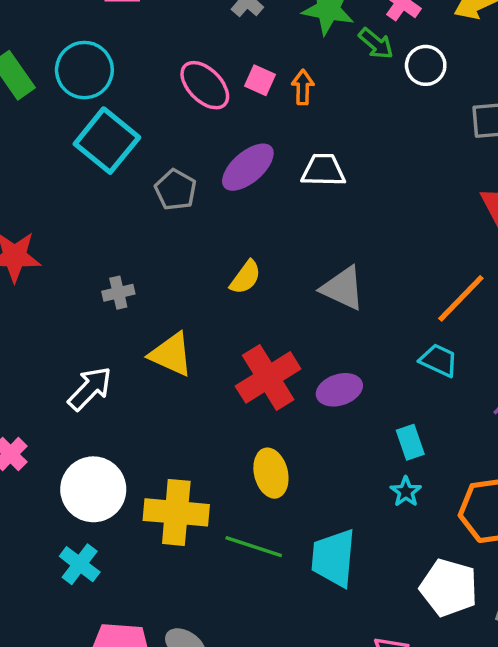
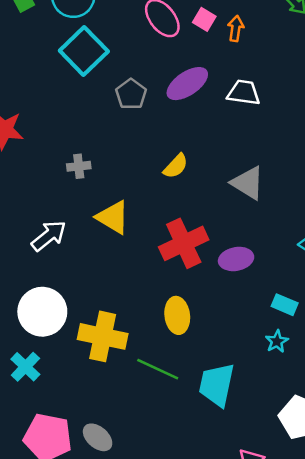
cyan rectangle: (410, 442) -> (285, 305), turned -55

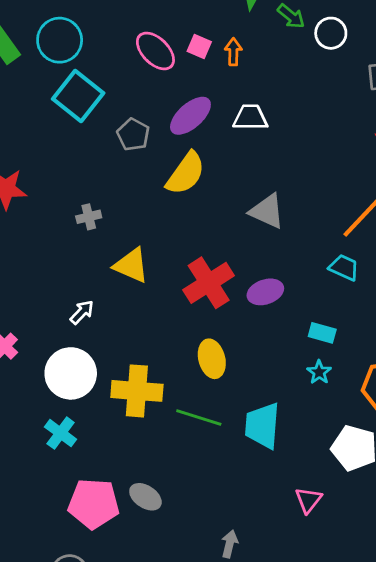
yellow semicircle: (176, 166) -> (186, 173), moved, size x1.6
white arrow: (49, 236) -> (82, 312), moved, size x0.7

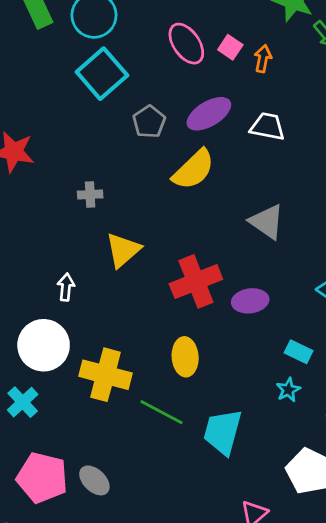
yellow triangle: (131, 265) -> (123, 250), turned 45
white arrow: (82, 312) -> (66, 287), turned -48

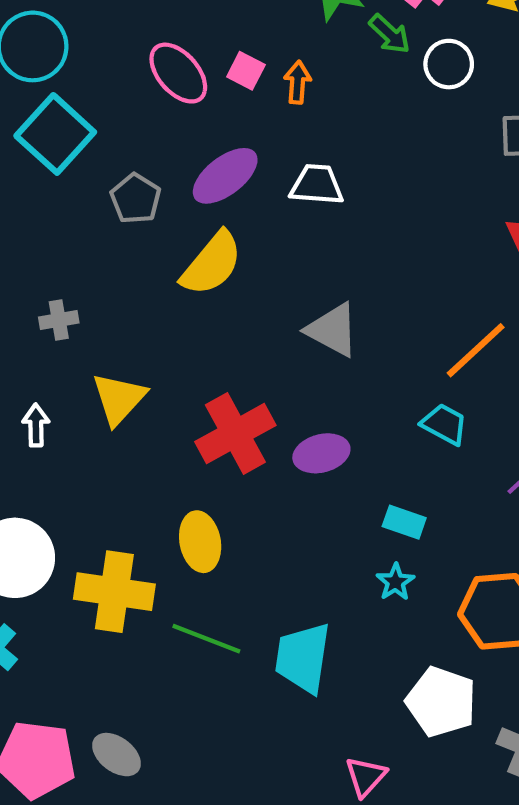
white arrow: (66, 287) -> (36, 425), moved
yellow ellipse: (185, 357) -> (200, 542), moved

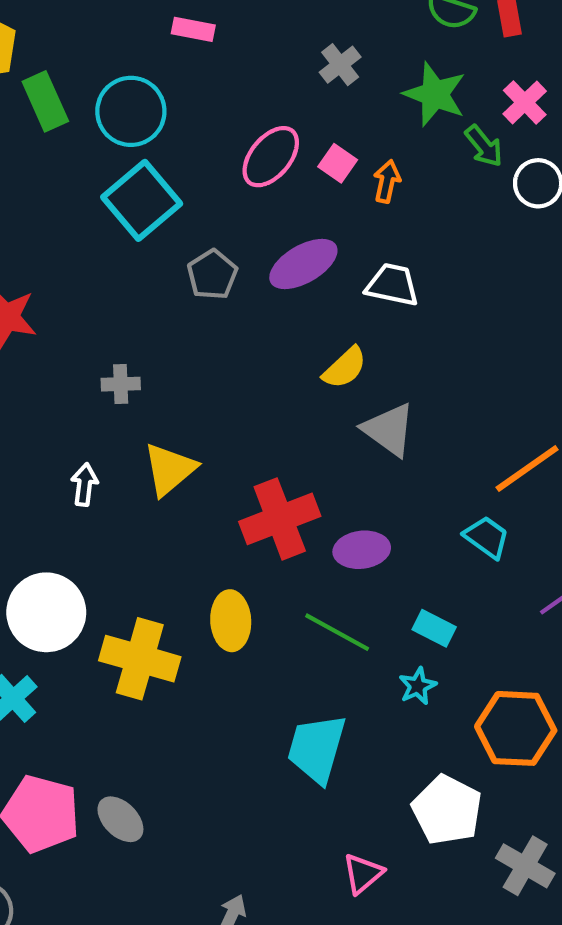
pink ellipse: (178, 73) -> (271, 157), turned 74
yellow semicircle: (212, 264) -> (345, 368), moved, size x0.7
green line: (206, 639) -> (337, 632), moved

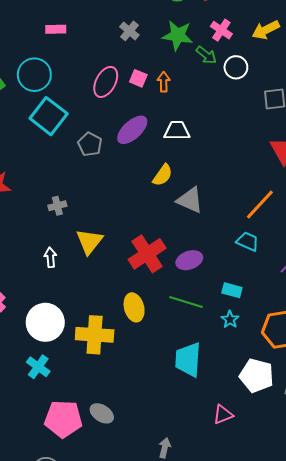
pink triangle: (363, 874) -> (223, 415), turned 30

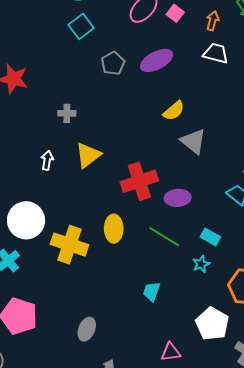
orange arrow: (164, 82) -> (213, 21), moved
cyan square: (49, 116) -> (81, 26), size x0.7
white trapezoid: (177, 131) -> (216, 53), moved
cyan trapezoid: (188, 360) -> (152, 291), size x0.6
gray ellipse: (102, 413) -> (87, 329), moved, turned 65

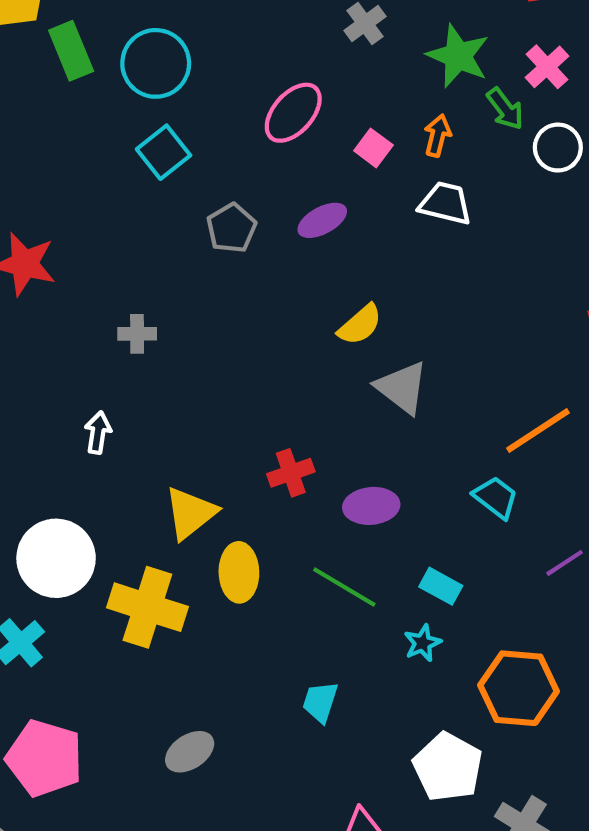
pink square: (175, 13) -> (373, 148), moved
purple ellipse: (157, 60) -> (322, 220), size x0.7
yellow triangle: (88, 155) -> (190, 513), moved
red cross: (139, 181) -> (291, 473), size x0.6
gray ellipse: (87, 329) -> (190, 752), moved, turned 35

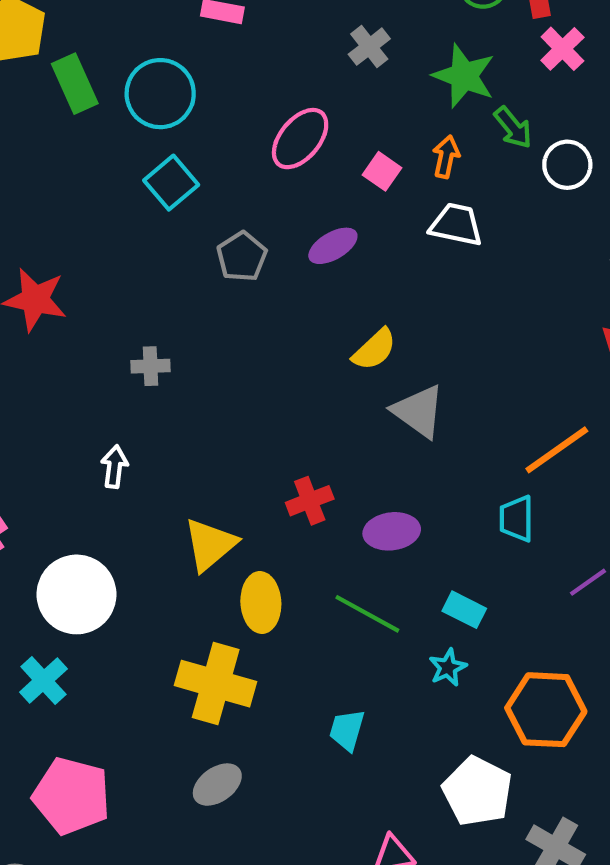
pink cross: (547, 67) -> (562, 49), moved
cyan trapezoid: (496, 497) -> (517, 519), turned -126
yellow cross: (147, 607) -> (216, 684), moved

